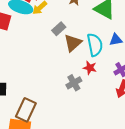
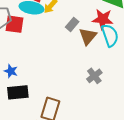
red star: (90, 68) -> (103, 19), moved, size x1.5

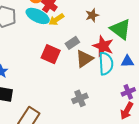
red square: (15, 24) -> (51, 54), moved

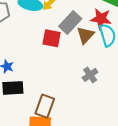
gray rectangle: (72, 43) -> (70, 22), size x1.6

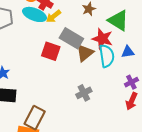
gray rectangle: (70, 22) -> (71, 38), turned 70

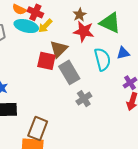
gray rectangle: (71, 38) -> (69, 72), moved, turned 35
red star: (102, 39) -> (84, 31), moved
brown triangle: (85, 53) -> (59, 49), moved

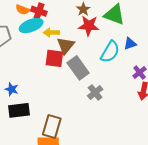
cyan ellipse: (26, 26) -> (31, 26), turned -30
yellow arrow: (45, 26) -> (51, 33), moved, turned 49
cyan semicircle: (102, 59) -> (110, 52), turned 50

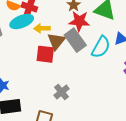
gray rectangle: (78, 68) -> (75, 40), moved
gray cross: (95, 93) -> (62, 92), moved

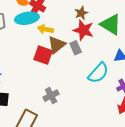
gray rectangle: (75, 40) -> (76, 48), size x0.6
cyan semicircle: (101, 47) -> (98, 73), moved

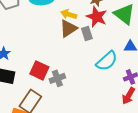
yellow arrow: (45, 29) -> (69, 14), moved
red square: (43, 55) -> (39, 70), moved

